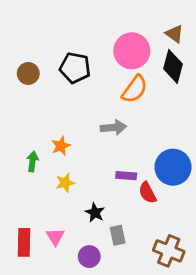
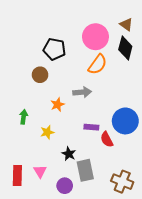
brown circle: (28, 73) -> (40, 75), moved
orange star: (61, 146) -> (57, 105), moved
gray rectangle: (118, 235) -> (85, 170), size x1.5

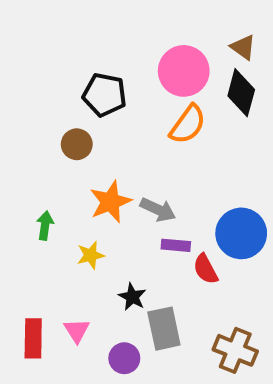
gray arrow: (82, 92) -> (158, 210), moved, turned 30
orange star: (57, 105) -> (110, 202), size x1.5

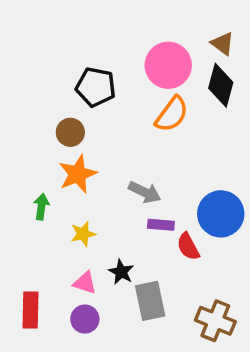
orange star: (110, 202) -> (78, 174), moved
pink triangle: (77, 330) -> (85, 283), moved, turned -40
purple circle: (124, 358) -> (85, 319), moved

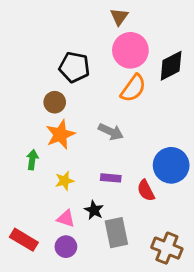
brown triangle: (223, 44) -> (119, 17), moved, turned 30
black diamond: (221, 85) -> (171, 66), turned 48
gray arrow: (145, 192) -> (111, 132), moved
purple rectangle: (161, 225) -> (111, 178), moved
red rectangle: (30, 310) -> (24, 240), turned -60

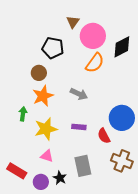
brown triangle: (119, 17) -> (73, 22), moved
yellow star: (65, 181) -> (46, 129), size x1.6
black star: (94, 210) -> (60, 178), moved
purple circle: (66, 247) -> (41, 182), moved
brown cross: (167, 248) -> (122, 161), moved

